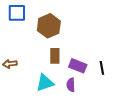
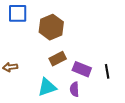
brown rectangle: (55, 56) -> (58, 59), turned 63

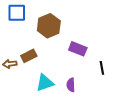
brown rectangle: (58, 59) -> (29, 56), moved
purple rectangle: (82, 69) -> (78, 49), moved

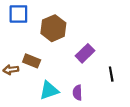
purple rectangle: (78, 49) -> (85, 53), turned -66
brown rectangle: (29, 56) -> (32, 61), turned 49

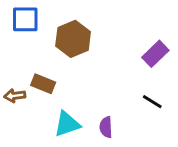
purple rectangle: (85, 53) -> (155, 54), moved
black line: (111, 74) -> (152, 102), turned -48

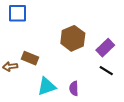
brown hexagon: (73, 39) -> (73, 38), moved
purple rectangle: (155, 54) -> (105, 48), moved

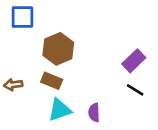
brown hexagon: (73, 38) -> (58, 49), moved
brown rectangle: (30, 58) -> (52, 81), moved

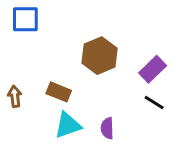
brown hexagon: (58, 49) -> (100, 56), moved
brown arrow: (13, 85) -> (15, 96), turned 90

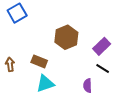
blue square: (25, 19) -> (17, 13), turned -30
purple semicircle: (107, 128) -> (88, 86), moved

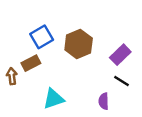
blue square: (17, 13) -> (42, 37), moved
brown rectangle: (39, 61) -> (31, 63), moved, turned -49

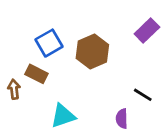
purple rectangle: (120, 55) -> (147, 30), moved
brown rectangle: (31, 63) -> (36, 74), turned 54

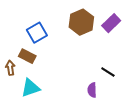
brown hexagon: (92, 51) -> (81, 22), moved
cyan triangle: (63, 116) -> (30, 88), moved

